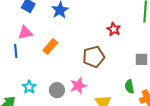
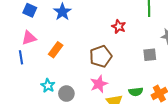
pink star: (78, 86) -> (99, 84), moved
cyan star: (29, 87) -> (48, 86), moved
green semicircle: (129, 87) -> (136, 92), moved, turned -80

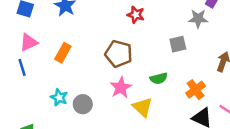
brown pentagon: (101, 56) -> (119, 54), turned -30
green semicircle: (136, 92) -> (159, 78), moved

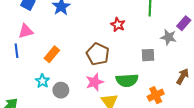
orange rectangle: (63, 53) -> (52, 54), moved
green semicircle: (159, 78) -> (127, 80), size x1.5

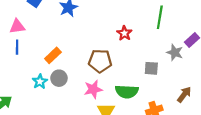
pink triangle: (26, 31) -> (17, 26), moved
brown pentagon: (98, 54) -> (100, 61), turned -30
gray circle: (61, 90) -> (59, 78), moved

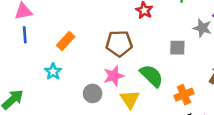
gray circle: (59, 78) -> (93, 93), moved
green semicircle: (127, 92) -> (152, 76), turned -135

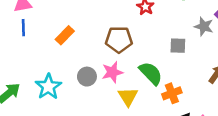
cyan star: (53, 71) -> (48, 87), moved, size x1.5
gray circle: (93, 93) -> (87, 77), moved
orange cross: (184, 95) -> (172, 93), moved

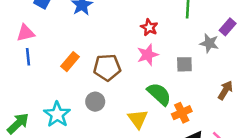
brown pentagon: (119, 40) -> (107, 67), moved
pink star: (112, 72) -> (148, 55), moved

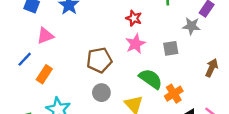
pink triangle: (26, 33) -> (45, 36), moved
blue line: (28, 57) -> (25, 59), turned 56
orange rectangle: (70, 62) -> (44, 74), moved
gray circle: (95, 102) -> (101, 93), moved

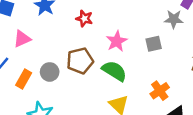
red star: (134, 18) -> (84, 19), moved
green semicircle: (151, 79) -> (114, 71), moved
gray circle: (101, 93) -> (50, 72), moved

